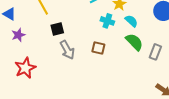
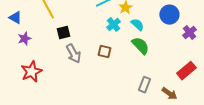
cyan cross: (107, 21) -> (113, 25), turned 32
gray rectangle: (155, 52) -> (144, 85), moved

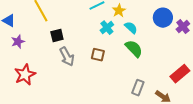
purple cross: (189, 33) -> (183, 27), moved

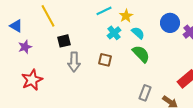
gray arrow: (67, 57) -> (74, 62), turned 30

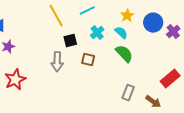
yellow line: (48, 16) -> (56, 16), moved
yellow star: (126, 16) -> (127, 16), moved
black square: (64, 41) -> (70, 41), moved

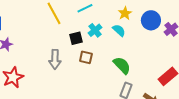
black square: (70, 41) -> (76, 38), moved
green semicircle: (124, 54) -> (122, 65), moved

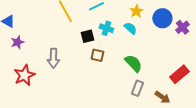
cyan cross: (95, 30) -> (106, 28), turned -32
gray arrow: (55, 59) -> (53, 58), moved

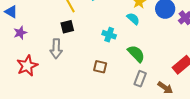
cyan cross: (106, 28) -> (109, 35), moved
black square: (87, 36) -> (67, 27), moved
brown square: (97, 55) -> (100, 67), moved

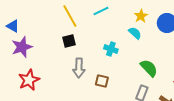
purple star: (20, 33) -> (22, 47), size x1.5
gray arrow: (56, 49) -> (79, 68), moved
green semicircle: (136, 54) -> (149, 68), moved

